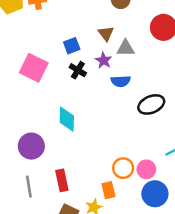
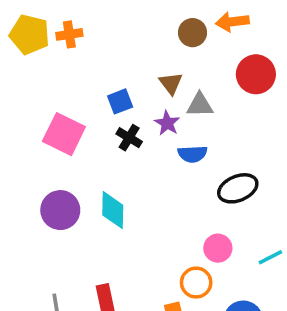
purple circle: (31, 146) -> (60, 210), moved
pink circle: (146, 169) -> (218, 248), moved

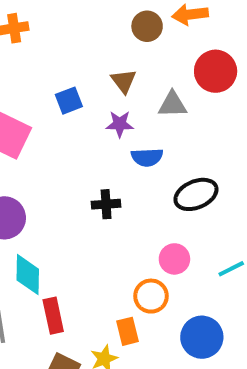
gray triangle: (200, 105) -> (173, 104), moved
purple star: (167, 123) -> (120, 124), turned -30
black cross: (129, 138) -> (106, 204), moved, turned -35
cyan diamond: (113, 210) -> (28, 275), moved

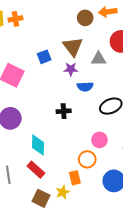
brown triangle: (124, 81) -> (73, 47), size x1.5
cyan diamond: (28, 275) -> (38, 145), moved
red rectangle: (53, 316) -> (36, 170), turned -36

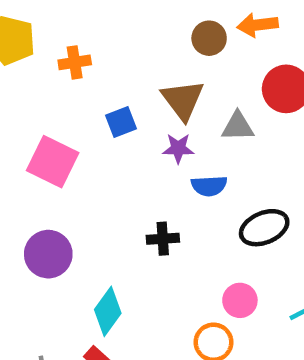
orange cross: (15, 19) -> (75, 62), moved
cyan diamond: (38, 145) -> (108, 311), turned 35

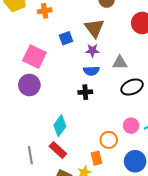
gray triangle: (238, 126) -> (120, 63), moved
blue semicircle: (209, 186) -> (91, 71), moved
purple circle: (48, 254) -> (29, 85), moved
pink circle: (240, 300) -> (131, 126), moved

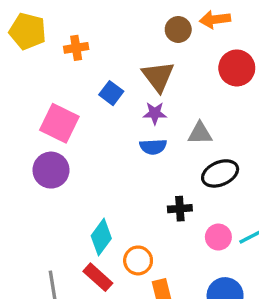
blue square: (66, 38) -> (111, 93), turned -32
black cross: (85, 92) -> (180, 209), moved
orange circle: (109, 140) -> (138, 260), moved

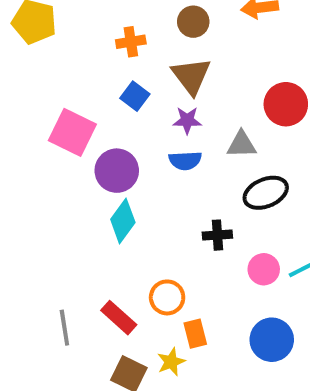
brown circle: (178, 29) -> (193, 22), moved
orange cross: (76, 48) -> (131, 42), moved
red circle: (237, 68) -> (286, 104), moved
purple circle: (51, 170) -> (117, 171), moved
cyan diamond: (101, 237) -> (123, 221), moved

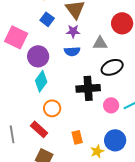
black cross: (217, 235) -> (88, 88), size x1.6
orange circle: (167, 297) -> (52, 108), moved
yellow star: (171, 362) -> (97, 151), moved

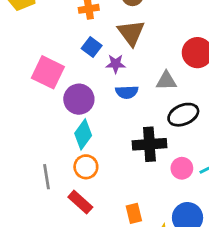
purple star: (73, 31) -> (116, 64), moved
orange circle: (52, 108) -> (86, 167), moved
gray line: (12, 134) -> (46, 177), moved

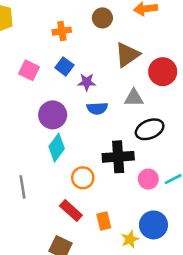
brown triangle: (131, 33) -> (127, 55), moved, turned 32
pink square: (48, 72) -> (29, 70), moved, size x0.7
orange circle: (86, 167) -> (83, 178), moved
red rectangle: (80, 202) -> (71, 211), moved

